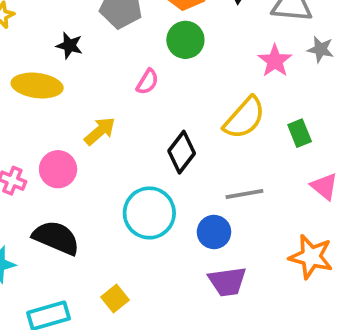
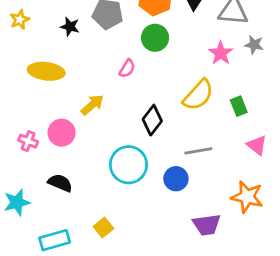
black star: (69, 46) -> (70, 27), moved
black semicircle: (56, 238) -> (60, 183), size x0.7
purple trapezoid: (227, 281) -> (207, 225), moved

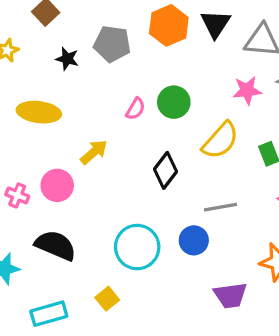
green circle: (155, 38) -> (174, 102), moved
pink star: (221, 53) -> (247, 90), turned 30
cyan circle: (129, 165) -> (137, 247), moved
black semicircle: (60, 183) -> (56, 245), size x1.4

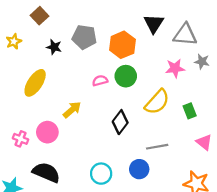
orange hexagon: (169, 25) -> (122, 45), moved
pink semicircle: (135, 109) -> (100, 81), turned -136
yellow ellipse: (39, 112) -> (35, 83), turned -64
cyan circle: (137, 247) -> (101, 174), size x0.7

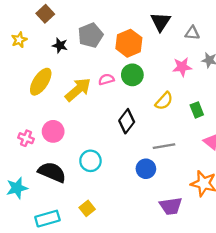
gray triangle: (185, 35) -> (192, 33), size x0.6
gray pentagon: (84, 37) -> (90, 35), turned -30
yellow semicircle: (157, 102) -> (164, 101), size x0.7
yellow arrow: (72, 110) -> (78, 90), moved, size x1.4
cyan circle: (101, 174) -> (90, 161), moved

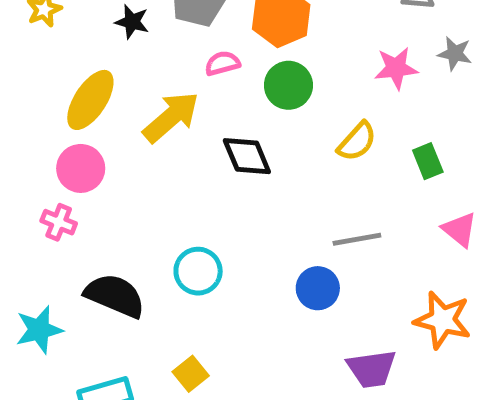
pink semicircle: (106, 79) -> (222, 63), moved
black diamond: (127, 121) -> (247, 156), moved, turned -60
pink circle: (53, 131) -> (81, 168), moved

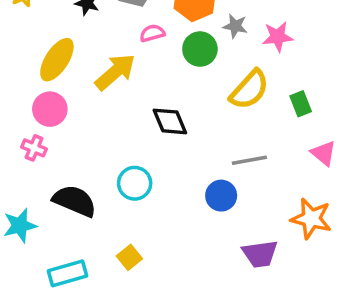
gray star: (455, 54) -> (235, 26), moved
yellow semicircle: (357, 142) -> (249, 90), size x1.4
black diamond: (247, 156) -> (170, 121), moved

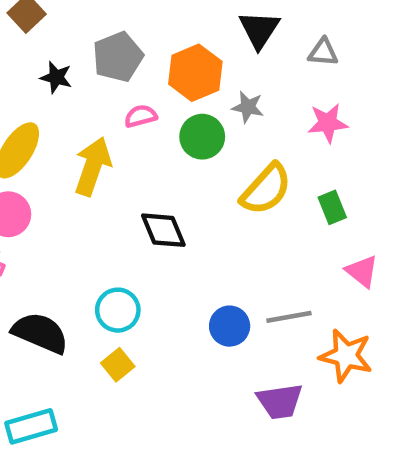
pink star: (278, 37) -> (328, 123), moved
yellow arrow: (115, 72) -> (93, 166), turned -30
gray line: (249, 160) -> (289, 317), moved
yellow square: (129, 257) -> (118, 365), moved

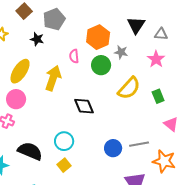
black triangle: (259, 29) -> (136, 25), moved
gray triangle: (323, 52) -> (161, 34), moved
gray pentagon: (118, 57) -> (54, 19), moved
pink semicircle: (141, 116) -> (74, 56), turned -80
pink star: (328, 123) -> (156, 59), turned -30

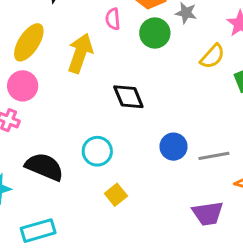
yellow semicircle: (129, 88) -> (212, 56), moved, size x0.7
blue circle: (113, 148) -> (174, 147), moved
yellow square: (64, 165) -> (116, 195), moved

